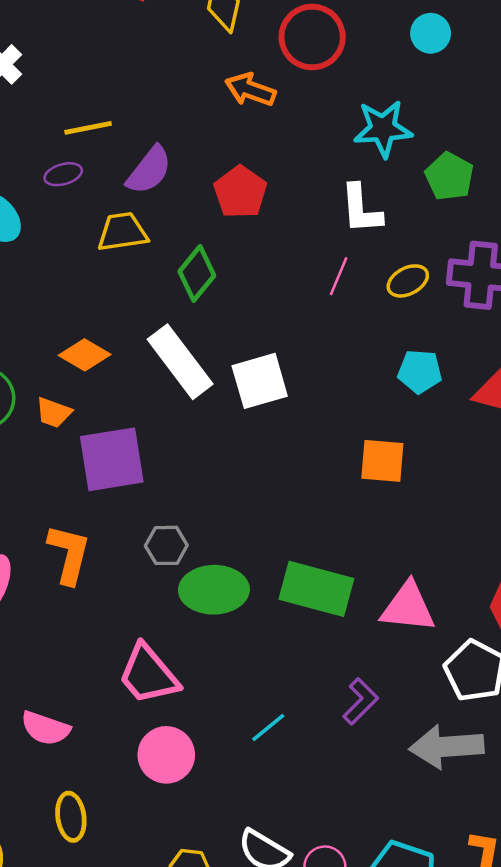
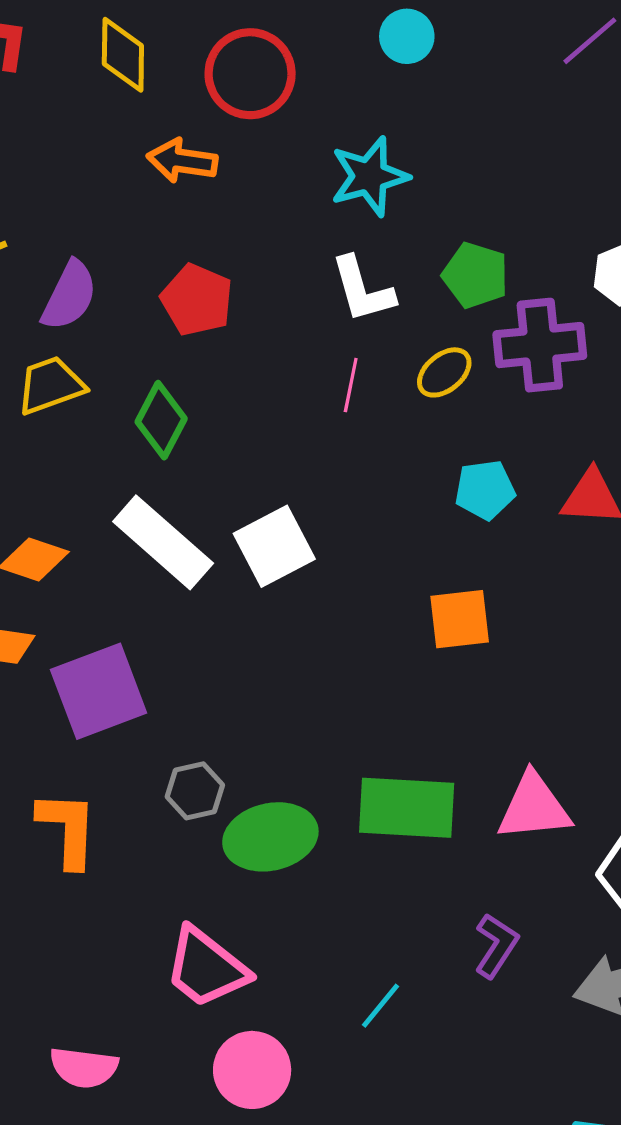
green pentagon: (449, 176) -> (475, 275), moved

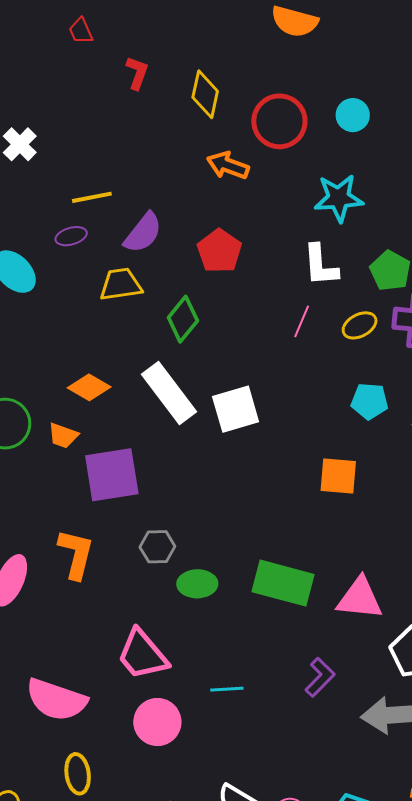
cyan circle: (407, 36) -> (353, 115), moved
green ellipse: (270, 837) -> (197, 584), size x0.7
cyan line: (381, 1006) -> (227, 689), moved, turned 36
pink semicircle: (84, 1067) -> (56, 700), size x1.5

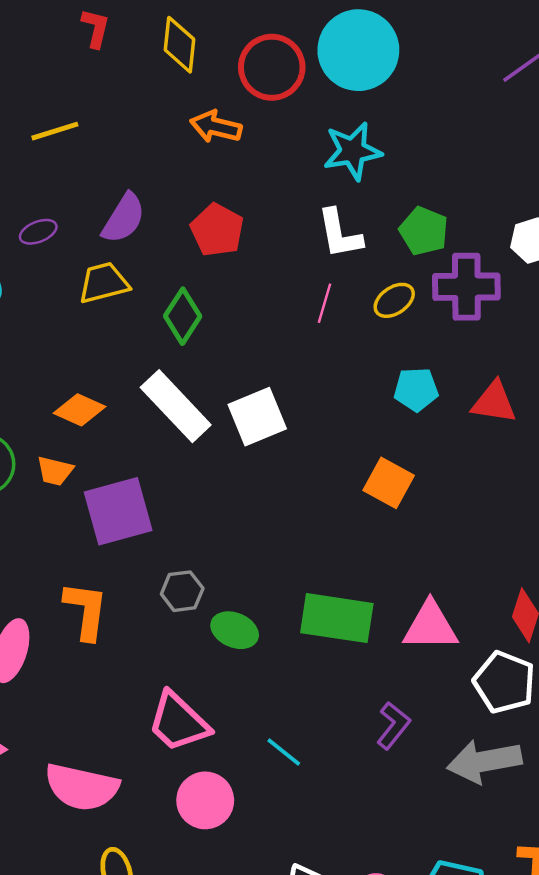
cyan circle: (353, 115) -> (358, 50), size x2.0
yellow line: (92, 197) -> (55, 131), moved
orange square: (338, 476) -> (389, 483), turned 30
green ellipse: (197, 584) -> (235, 630), turned 30
cyan line: (227, 689) -> (284, 752), turned 48

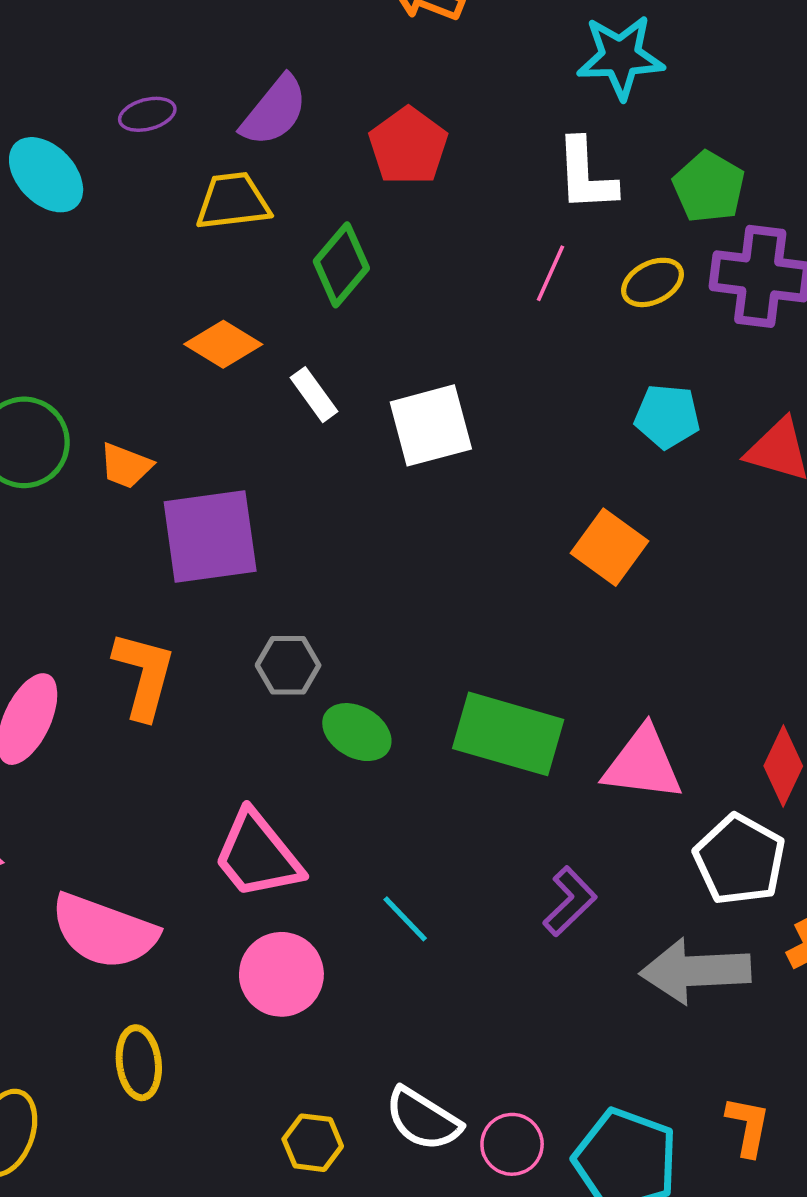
white rectangle: (176, 406) -> (314, 395), size x0.5
orange diamond: (80, 410) -> (223, 344), moved

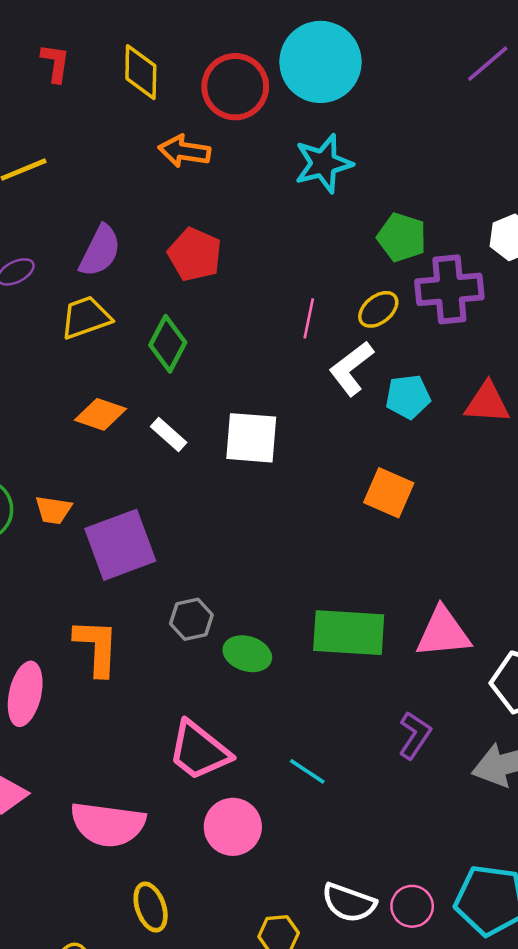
white L-shape: (586, 175) -> (351, 368), moved, turned 68
white square: (431, 425) -> (251, 438), turned 32

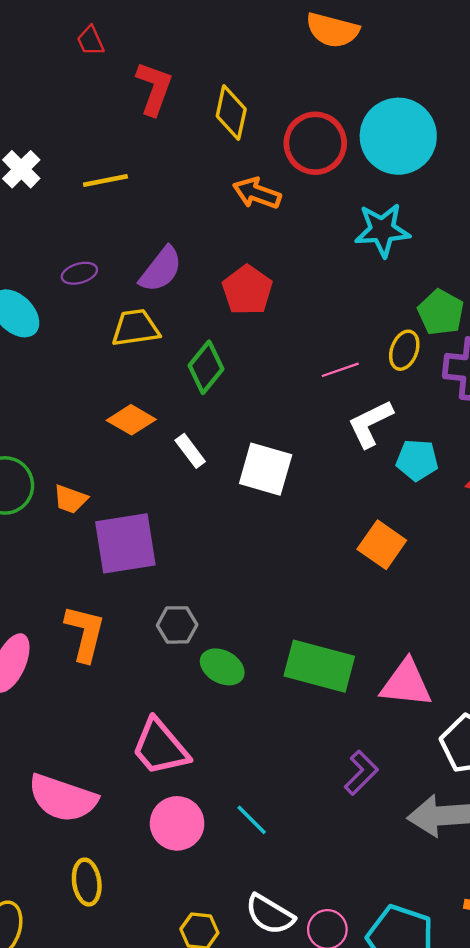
red L-shape: (55, 63) -> (154, 88), size x1.4
yellow ellipse: (378, 309) -> (404, 350), moved, turned -42
pink line: (309, 318) -> (340, 370), turned 48
cyan line: (307, 771) -> (252, 820), moved

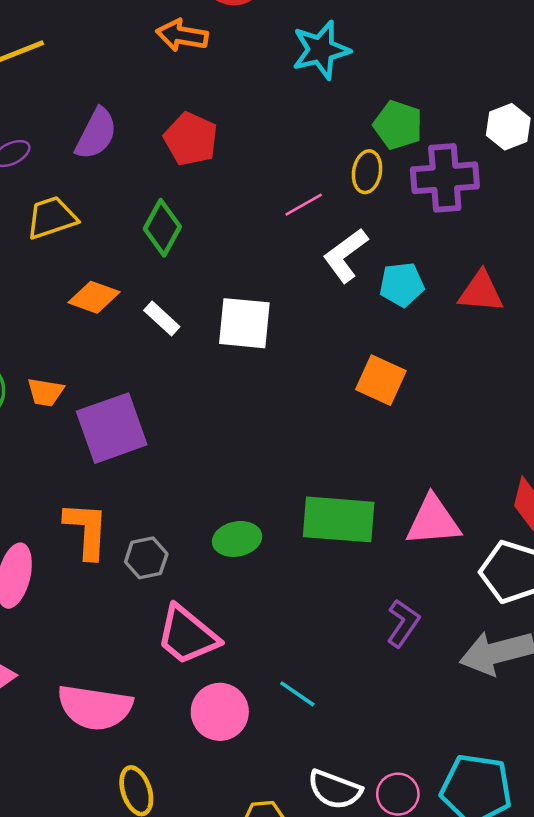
yellow trapezoid: (136, 328) -> (52, 218), moved
gray hexagon: (177, 625) -> (146, 558), moved
green ellipse: (222, 667) -> (237, 539), turned -30

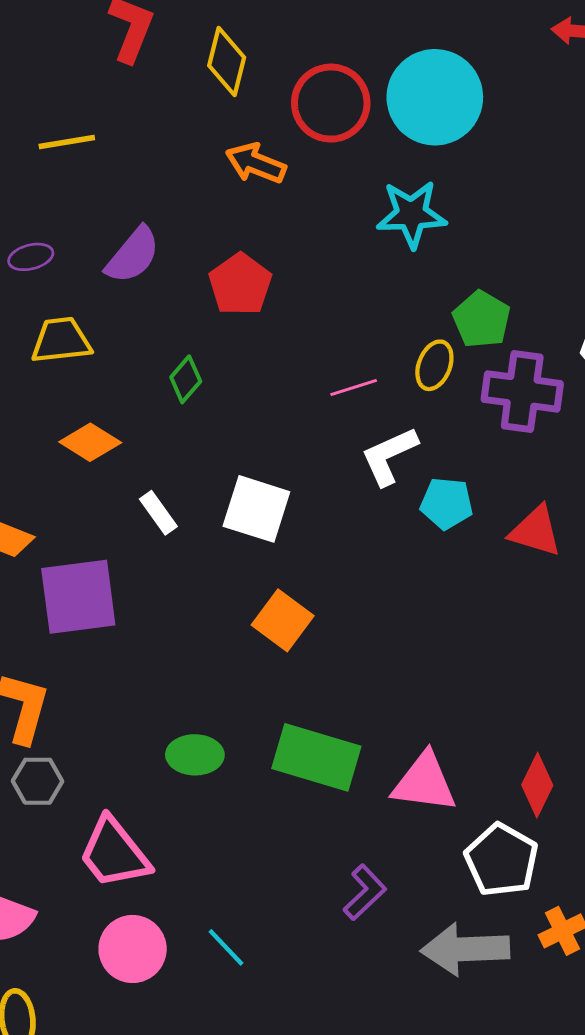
green diamond: (162, 228) -> (186, 379), size x0.7
white rectangle: (162, 319) -> (158, 513), moved
orange square: (381, 380) -> (283, 620), moved
gray hexagon: (146, 558) -> (38, 781), moved

